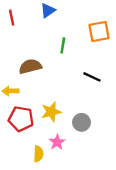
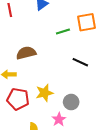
green line: (63, 45) -> (63, 31), moved, turned 64
pink star: (57, 142) -> (59, 119), moved

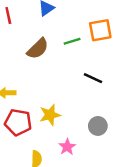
brown semicircle: (26, 53) -> (38, 49), moved, turned 150
gray circle: (71, 102) -> (98, 126), moved

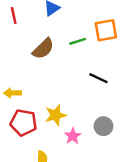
pink star: (67, 147) -> (73, 136), moved

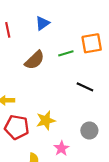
pink star: (73, 136) -> (61, 148), moved

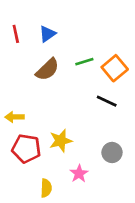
blue triangle: (42, 23) -> (47, 34), moved
orange square: (92, 43) -> (115, 68), moved, turned -30

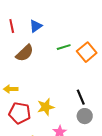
brown semicircle: (47, 69) -> (25, 53), moved
black line: (107, 101) -> (81, 97), moved, turned 42

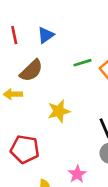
yellow arrow: (11, 89) -> (13, 94), moved
yellow star: (46, 107) -> (59, 111), moved

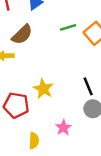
yellow star: (59, 111) -> (43, 89), moved, turned -30

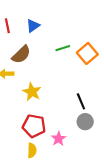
yellow star: (43, 89) -> (32, 92), moved
red pentagon: (16, 105) -> (34, 126), moved

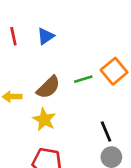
green line: (63, 48) -> (83, 79), moved
brown semicircle: (21, 55) -> (48, 87), moved

